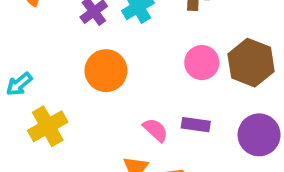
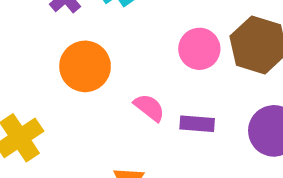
pink semicircle: (155, 130) -> (149, 108), moved

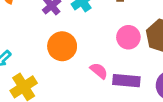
purple rectangle: (197, 124) -> (126, 81), size x1.4

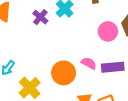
orange circle: (62, 46) -> (64, 73), moved

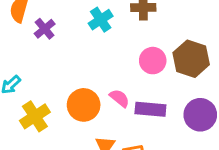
purple cross: (40, 17) -> (45, 29), moved

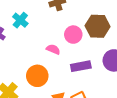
cyan cross: (101, 20) -> (20, 20), moved
pink semicircle: (119, 98) -> (53, 49), moved

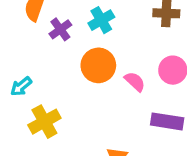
orange circle: (37, 76) -> (98, 65), moved

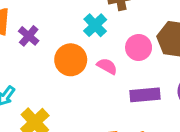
cyan cross: (101, 20) -> (95, 25), moved

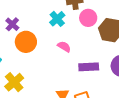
pink circle: (139, 47) -> (88, 18), moved
orange circle: (71, 60) -> (26, 42), moved

